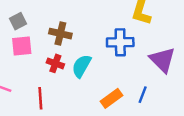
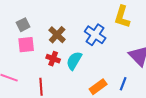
brown cross: (60, 34) -> (57, 35), turned 30
blue cross: (120, 42) -> (95, 35), moved, turned 35

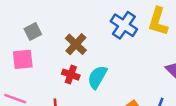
blue cross: (95, 35) -> (124, 25), moved
pink square: (26, 45) -> (23, 59), moved

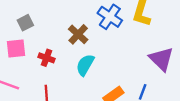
brown cross: (76, 44) -> (78, 34), moved
red cross: (71, 75) -> (46, 58), moved

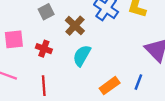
gray square: (25, 23) -> (46, 12), moved

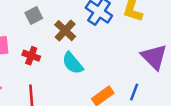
cyan semicircle: (82, 56) -> (73, 63), turned -70

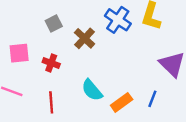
cyan semicircle: (73, 63) -> (92, 90), moved

